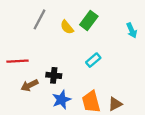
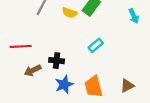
yellow semicircle: (67, 27) -> (70, 13), turned -32
brown triangle: (115, 104) -> (127, 86), moved

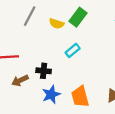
cyan rectangle: (96, 45) -> (73, 50), moved

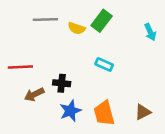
gray line: (30, 16) -> (45, 20), turned 60
cyan rectangle: (73, 50) -> (104, 65), moved, turned 64

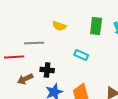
gray line: (45, 20) -> (34, 43), moved
green rectangle: (102, 21) -> (96, 26), moved, turned -30

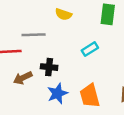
cyan rectangle: (81, 55) -> (90, 49), turned -56

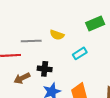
yellow semicircle: (63, 14) -> (57, 35), moved
green rectangle: (108, 14) -> (95, 23), turned 60

